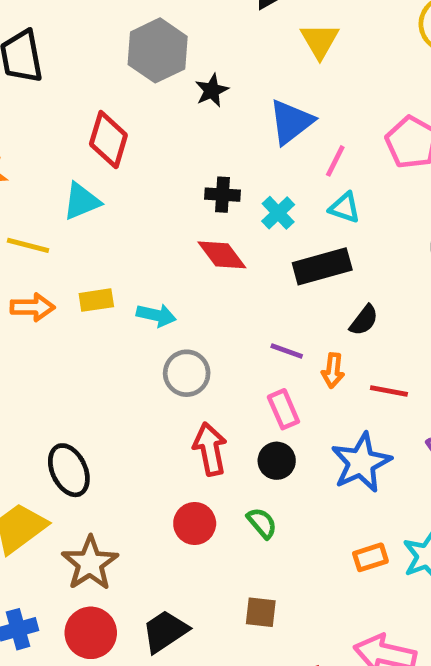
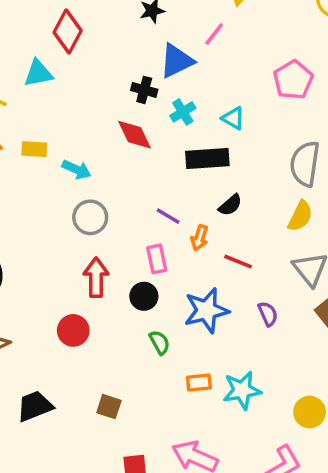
blue triangle: (291, 122) -> (177, 61), moved
pink line: (335, 161) -> (214, 34), moved
green semicircle: (262, 523) -> (159, 342), moved

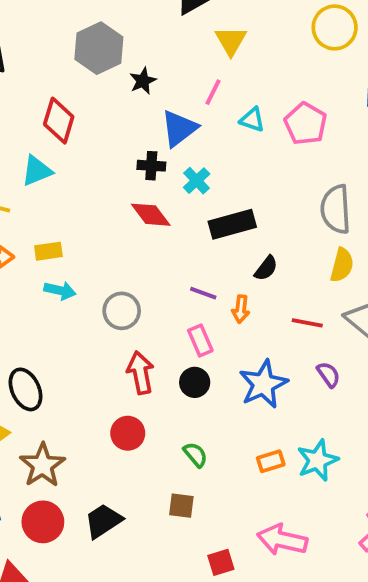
cyan triangle: (233, 118) -> (252, 120), moved
cyan arrow: (77, 170) -> (60, 291), moved
red line: (238, 262) -> (307, 323), moved
green semicircle: (159, 342) -> (195, 455), moved

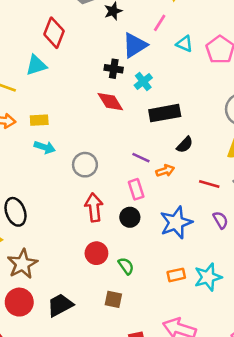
orange arrow: (241, 309) -> (165, 171), turned -120
red circle: (128, 433) -> (96, 253), moved

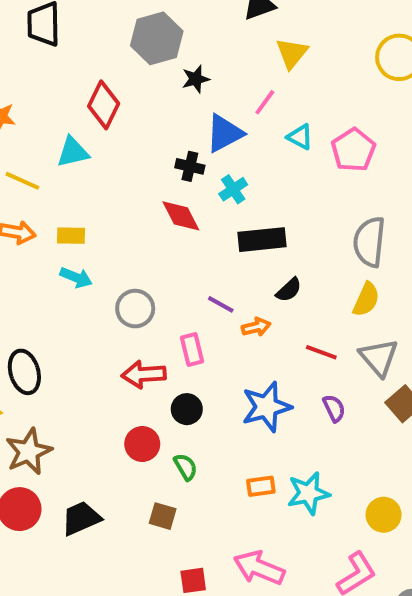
pink rectangle: (136, 189) -> (192, 350), moved
red arrow: (94, 207) -> (144, 374), turned -92
black circle: (130, 217) -> (187, 409), moved

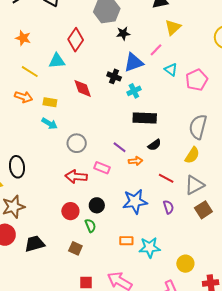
red diamond: (181, 216) -> (83, 88), moved
pink rectangle: (192, 350) -> (102, 168), turned -63
gray triangle: (379, 357) -> (194, 185), turned 35
black circle: (187, 409) -> (97, 205), moved

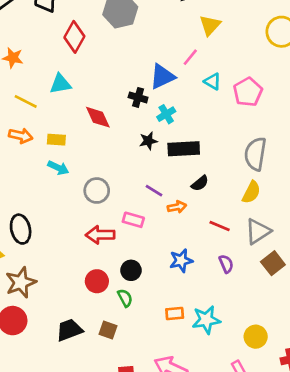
black star: (123, 33) -> (148, 141), moved
red diamond: (76, 40) -> (74, 37), moved
blue star: (135, 202) -> (181, 261), size x0.7
black trapezoid: (35, 244) -> (69, 330), moved

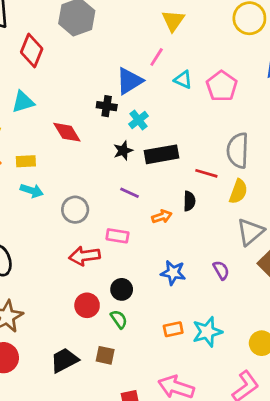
black semicircle: (200, 183) -> (189, 201), moved, turned -42
purple line: (154, 191) -> (129, 193), moved
red line: (220, 226) -> (206, 173), moved
blue star: (181, 261) -> (173, 273), turned 30

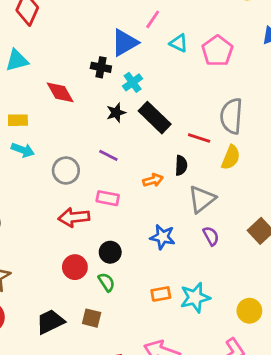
black rectangle: (161, 154) -> (155, 118), turned 52
purple line: (129, 193) -> (108, 155), moved
gray triangle: (250, 232) -> (202, 199), moved

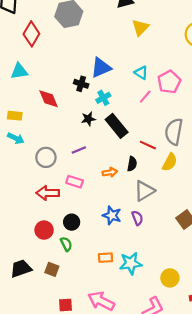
pink line: (153, 19) -> (145, 97), moved
purple line: (108, 155) -> (79, 150), turned -56
purple semicircle: (211, 236) -> (137, 218), moved

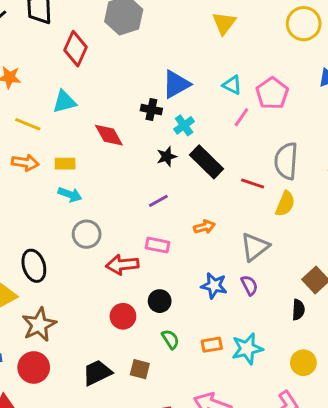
gray circle: (46, 157) -> (87, 234), moved
black semicircle: (132, 164) -> (298, 310), moved
green semicircle: (66, 244) -> (170, 339), moved

